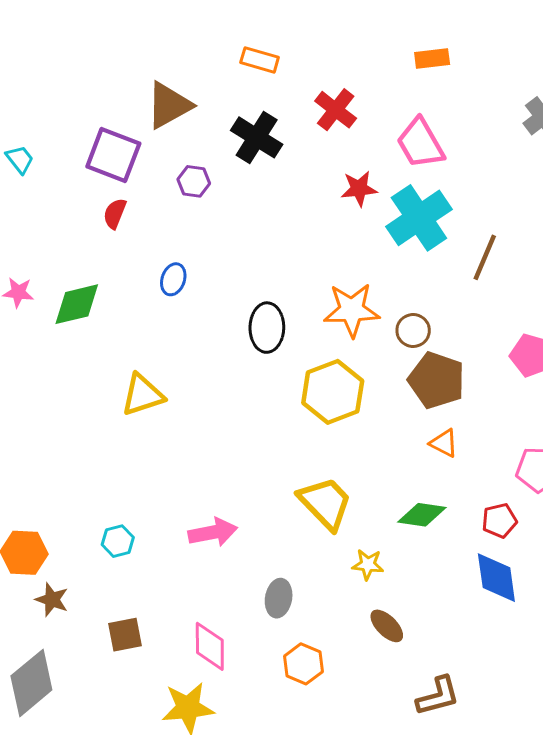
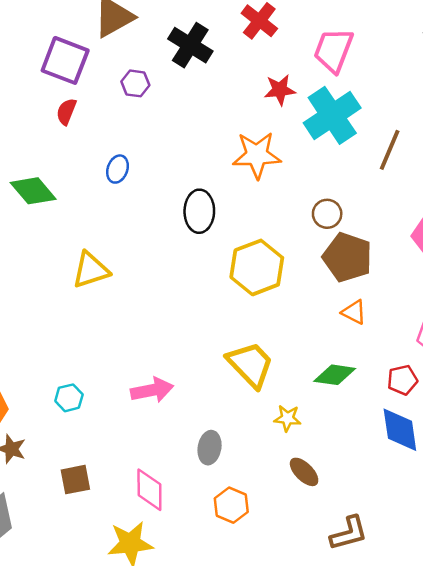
pink trapezoid: (420, 143) -> (333, 50), turned 51
green diamond: (77, 304) -> (33, 191), turned 63
orange star: (352, 310) -> (257, 155), moved

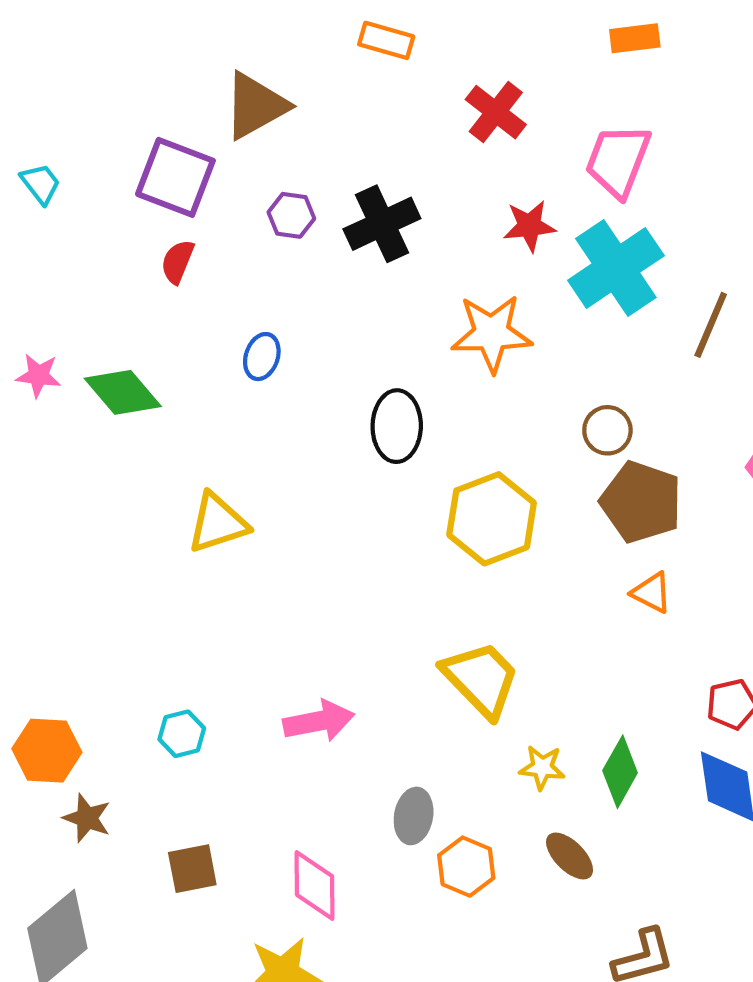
black cross: (190, 45) -> (382, 224), moved, turned 33
green diamond: (335, 375) -> (620, 772), moved, turned -69
orange hexagon: (231, 505) -> (466, 867), moved

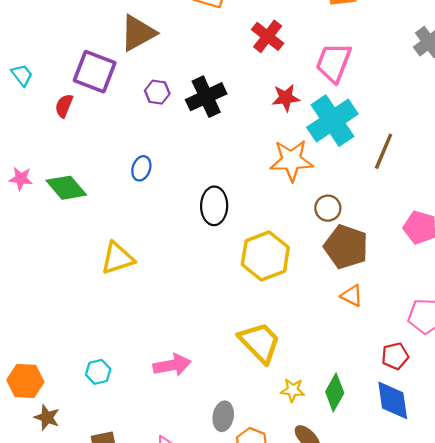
red semicircle: (178, 262) -> (64, 106), moved
orange star: (492, 333) -> (291, 160), moved

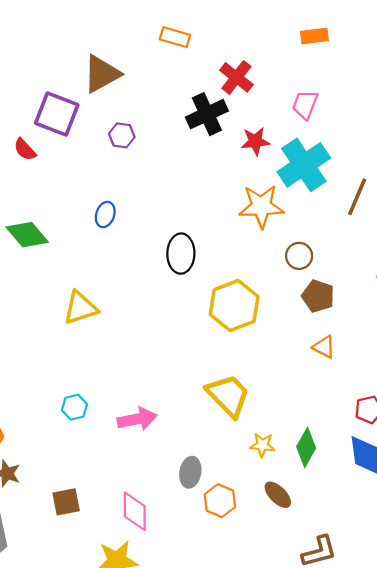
pink trapezoid: (334, 63) -> (305, 105), size x0.7
black cross: (206, 97) -> (207, 114), moved
red semicircle: (64, 106) -> (25, 150), turned -65
brown pentagon: (346, 247) -> (318, 296), size x0.7
cyan hexagon: (98, 372) -> (74, 407), moved

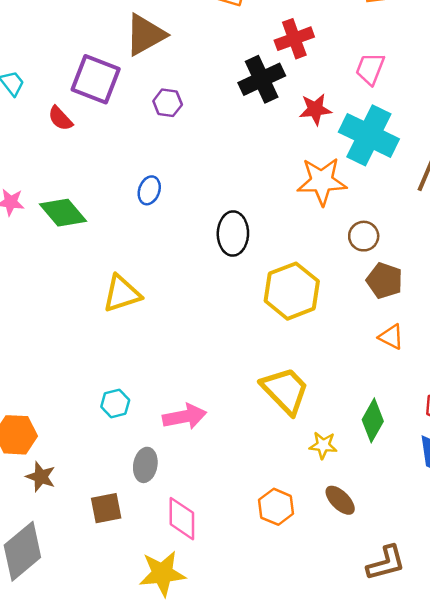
red cross: (236, 77) -> (294, 39), turned 32
cyan cross: (304, 165) -> (369, 135), turned -30
green diamond: (306, 447) -> (373, 420), moved
gray ellipse: (190, 472) -> (145, 465), moved

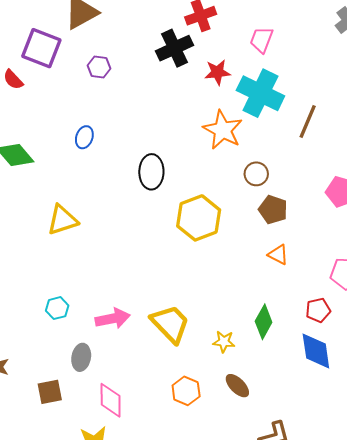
orange star: (322, 181) -> (223, 130), turned 30
yellow trapezoid: (285, 390) -> (170, 324), moved

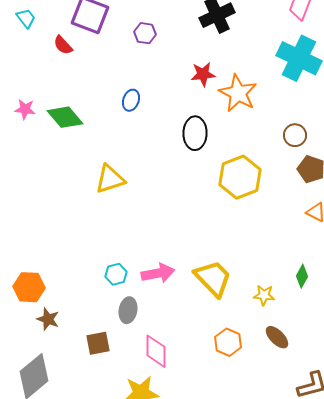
red star: (217, 72) -> (203, 74), moved
orange star: (223, 130) -> (238, 93), moved
cyan hexagon: (57, 308) -> (116, 274), moved
green diamond: (264, 322) -> (302, 276), size x0.7

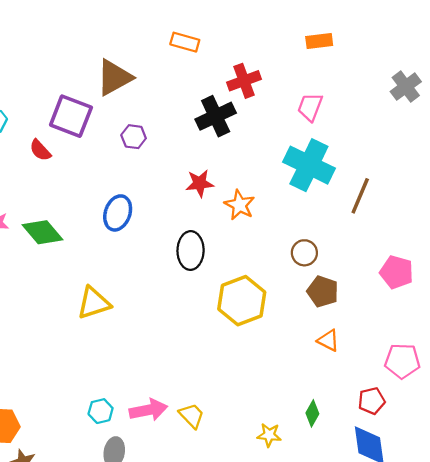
orange star: (238, 93) -> (239, 205), size x0.7
blue ellipse: (131, 100) -> (118, 213), size x1.4
yellow trapezoid: (213, 278) -> (192, 416), moved, size x0.6

